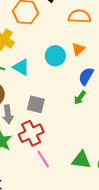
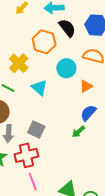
cyan circle: (55, 56) -> (66, 68), moved
cyan triangle: (21, 67) -> (39, 88), moved

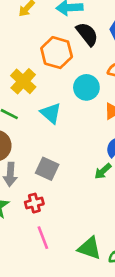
red cross: (26, 155) -> (34, 203), size x0.6

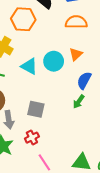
cyan circle: (86, 87) -> (54, 61), moved

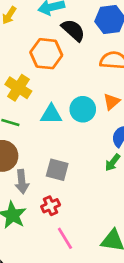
cyan triangle: (29, 66) -> (51, 114), turned -30

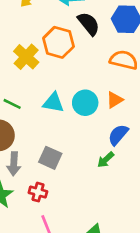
yellow cross: (18, 88) -> (26, 57), moved
red cross: (51, 206) -> (38, 192), turned 30

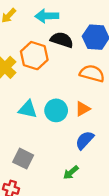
black semicircle: (89, 24) -> (62, 40), turned -35
green arrow: (106, 160) -> (71, 172), moved

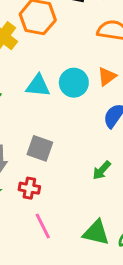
green arrow: (71, 172) -> (102, 170), moved

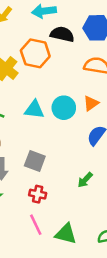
red cross: (29, 188) -> (38, 194), moved
green triangle: (96, 233) -> (66, 234), moved

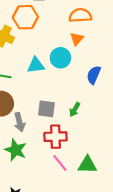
orange triangle: (91, 103) -> (77, 39), moved
green arrow: (85, 180) -> (75, 110), moved
red cross: (38, 194) -> (56, 137), size x1.5

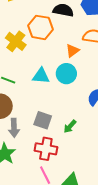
orange triangle: (77, 39) -> (72, 51), moved

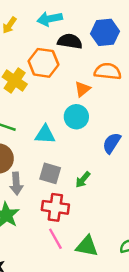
cyan triangle: (41, 76) -> (45, 134), moved

